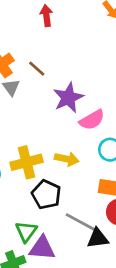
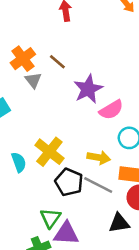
yellow arrow: (67, 159) -> (99, 158), moved
yellow cross: (27, 162) -> (49, 152), turned -36
gray line: (80, 222) -> (98, 185), moved

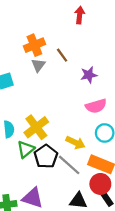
purple star: (88, 89) -> (89, 75), moved, size x0.7
green triangle: (50, 218) -> (26, 149), moved

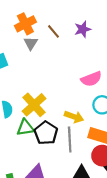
purple star: (89, 75) -> (83, 29), moved
green triangle: (26, 149) -> (25, 128), turned 36
gray line: (69, 165) -> (70, 139), turned 50

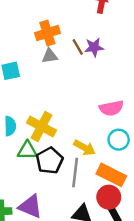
purple star: (83, 29) -> (94, 47), moved
gray triangle: (31, 43) -> (50, 56), turned 40
yellow cross: (34, 105) -> (42, 126), turned -30

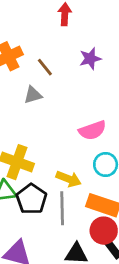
purple star: (94, 47) -> (90, 59), moved
gray triangle: (50, 56) -> (33, 95), moved

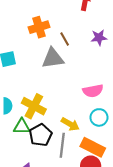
gray triangle: (33, 95) -> (53, 58), size x1.6

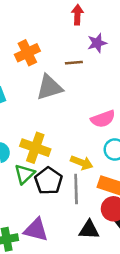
purple star: (99, 38) -> (97, 43), moved
brown line: (65, 39) -> (74, 63), moved, turned -56
green triangle: (22, 126) -> (25, 174), turned -36

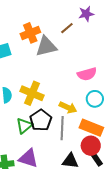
orange cross: (27, 53) -> (30, 33), moved
brown line: (74, 63) -> (67, 28), turned -40
green triangle: (25, 174) -> (24, 126), moved

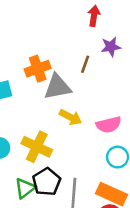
brown line: (67, 28) -> (85, 64), turned -32
yellow arrow: (68, 108) -> (71, 117), moved

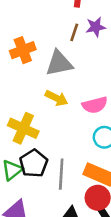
brown line: (85, 64) -> (74, 32), moved
gray triangle: (57, 87) -> (59, 63), moved

